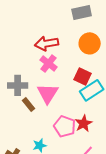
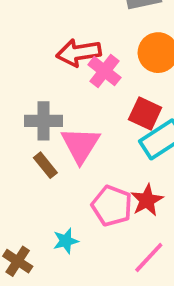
pink cross: (49, 63) -> (104, 71), moved
gray cross: (18, 85) -> (44, 121), moved

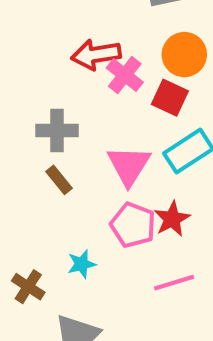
red square: (145, 113) -> (170, 98), moved
pink triangle: (80, 145) -> (129, 165), moved
pink line: (149, 258) -> (174, 283), turned 30

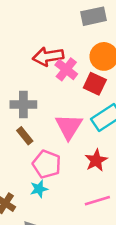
pink pentagon: (133, 225) -> (47, 164), moved

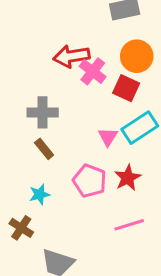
pink triangle: (69, 127) -> (108, 137), moved, size x0.6
pink pentagon: (47, 164) -> (90, 181), moved
cyan star: (39, 189) -> (39, 194), moved

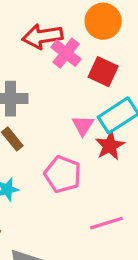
orange circle: (137, 56) -> (103, 21), moved
red star: (128, 178) -> (110, 146), moved

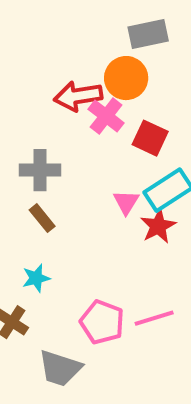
orange circle: (103, 21) -> (126, 78), moved
pink pentagon: (63, 174) -> (102, 322), moved

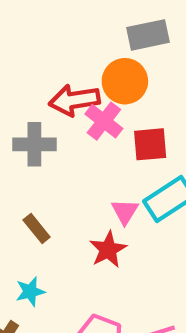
red square: (150, 138) -> (150, 144), turned -30
gray cross: (40, 170) -> (34, 144), moved
red star: (158, 226) -> (108, 249), moved

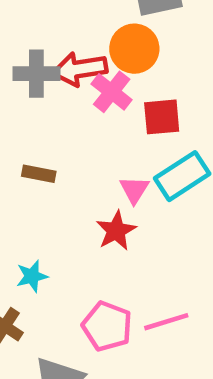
gray cross: (34, 144) -> (36, 74), moved
brown rectangle: (37, 228) -> (39, 174), moved, turned -40

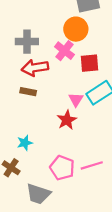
red arrow: (80, 69) -> (35, 68), moved

